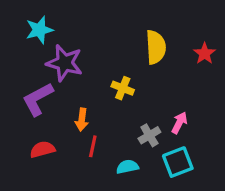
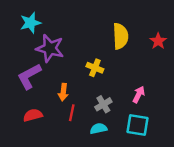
gray cross: (149, 135) -> (103, 104), moved
cyan square: (178, 162) -> (137, 125), turned 30

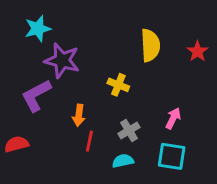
red semicircle: (33, 115) -> (16, 144), moved

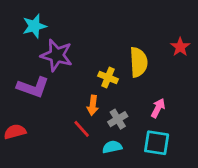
yellow semicircle: (150, 45) -> (139, 62), moved
purple L-shape: (36, 95) -> (33, 87), turned -132
orange arrow: (79, 115) -> (93, 105), moved
red line: (89, 141) -> (82, 129), turned -54

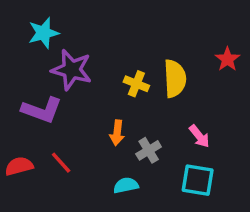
yellow cross: (108, 77) -> (136, 84), moved
pink arrow: (158, 108) -> (199, 136), turned 114
red line: (82, 129) -> (61, 163), moved
cyan semicircle: (112, 147) -> (126, 185), moved

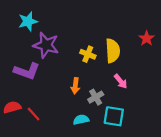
pink arrow: (199, 136) -> (121, 81), moved
red line: (61, 163) -> (34, 114), moved
cyan square: (198, 180) -> (114, 116), moved

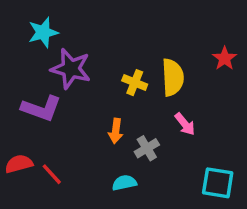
cyan square: (114, 116) -> (218, 183), moved

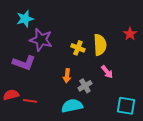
red line: (52, 174) -> (30, 101), turned -40
cyan semicircle: (124, 183) -> (72, 106), size x1.5

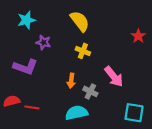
purple star: (41, 40) -> (44, 42), size x0.6
yellow semicircle: (100, 45) -> (80, 21), moved, turned -35
pink arrow: (107, 72) -> (114, 77), size x1.5
gray cross: (85, 86) -> (90, 91), turned -32

